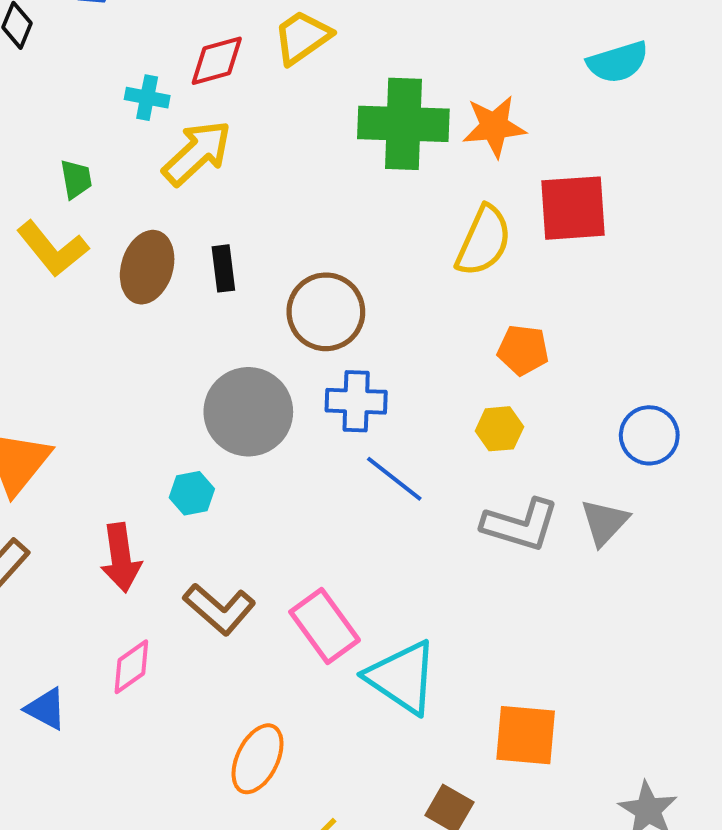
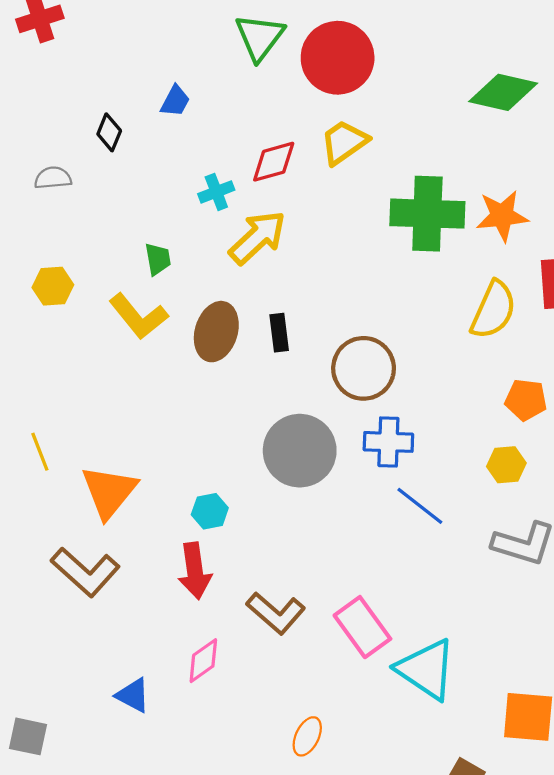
cyan cross: (147, 98) -> (216, 192), turned -32
cyan hexagon: (192, 493) -> (210, 511), moved
orange ellipse: (258, 759) -> (307, 736), size x0.7

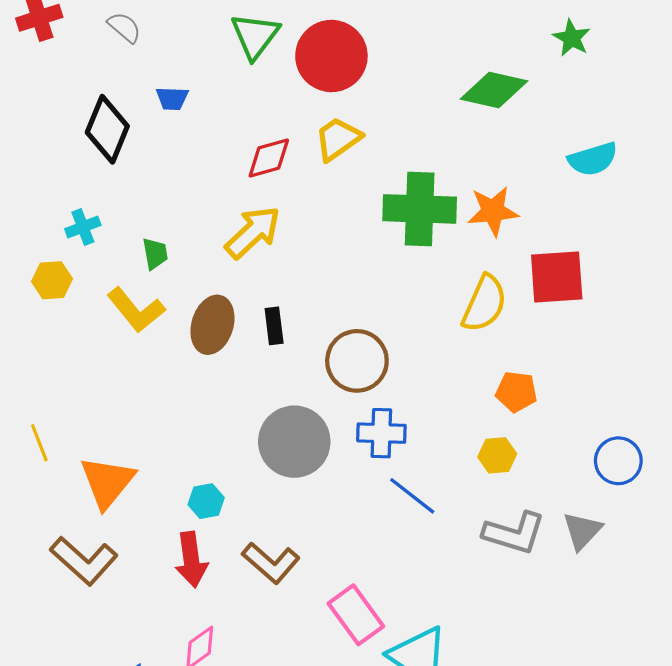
blue trapezoid: (175, 101) -> (172, 98), turned 64
black diamond: (109, 132) -> (107, 129), size x1.8
gray semicircle: (53, 178) -> (124, 27), moved, turned 45
cyan cross: (216, 192) -> (83, 227), moved
brown L-shape: (276, 613) -> (271, 563), moved

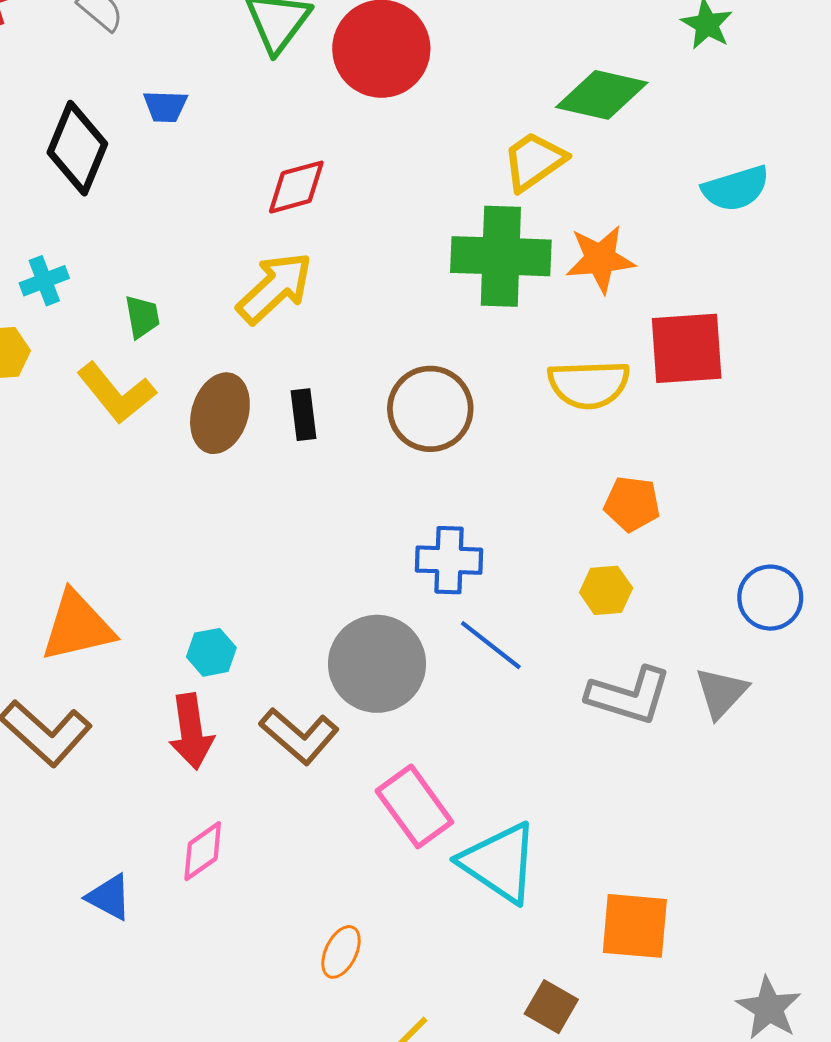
yellow trapezoid: (338, 139) -> (534, 161), moved
yellow semicircle: (484, 304) -> (589, 384), turned 64
brown circle: (357, 361) -> (430, 409), moved
gray circle: (294, 442) -> (377, 664), moved
orange triangle: (107, 482) -> (77, 626), turned 38

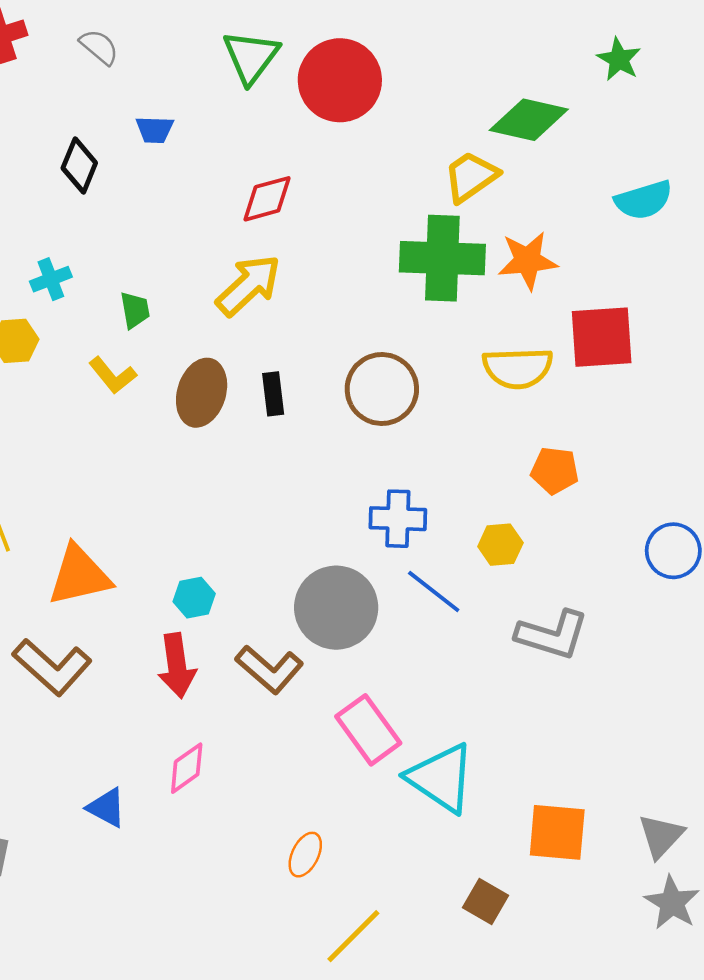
black diamond: (77, 148) -> (79, 165), size x0.7
yellow L-shape: (116, 393) -> (113, 375), size x0.7
yellow hexagon: (606, 590) -> (500, 545), moved
gray triangle: (721, 693) -> (661, 836), moved

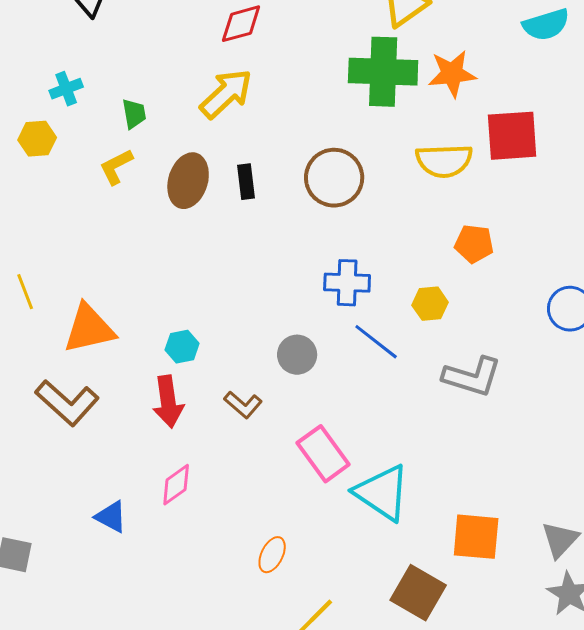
yellow L-shape: (113, 375) -> (116, 167), turned 102
gray circle: (336, 608) -> (297, 355), size x0.6
brown L-shape: (269, 669) -> (243, 405), size x0.7
brown square: (486, 901) -> (418, 593), size x1.5

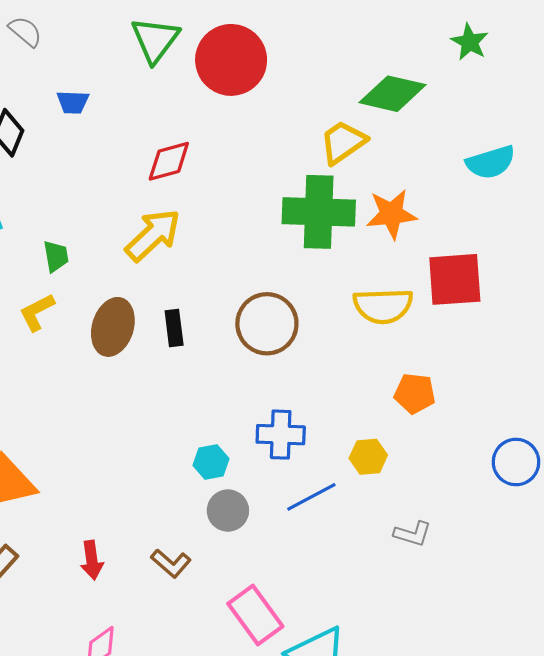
blue line: (376, 342) -> (311, 497), turned -66
cyan hexagon: (182, 347) -> (211, 462), moved
gray L-shape: (472, 377) -> (413, 534), size x0.6
red arrow: (168, 402) -> (92, 560), size x0.7

